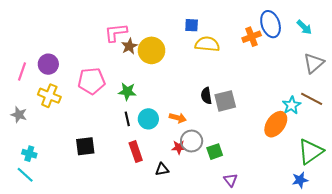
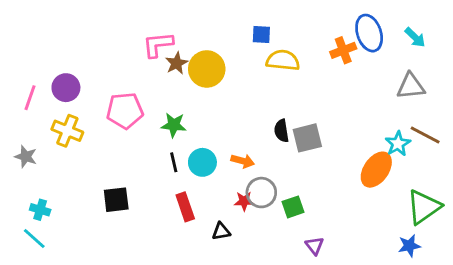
gray triangle: (314, 63) -> (411, 86), moved, turned 35

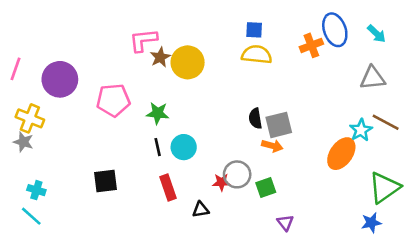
blue square: (261, 34) -> (254, 30), moved
purple circle: (66, 88) -> (60, 79), size x1.4
pink line: (30, 98) -> (16, 69), moved
yellow cross: (67, 131) -> (30, 118), moved
orange arrow: (243, 161) -> (272, 146), moved

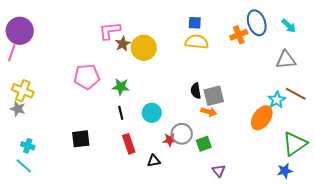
purple circle: (60, 79) -> (20, 31), moved
cyan circle: (184, 147) -> (152, 113), moved

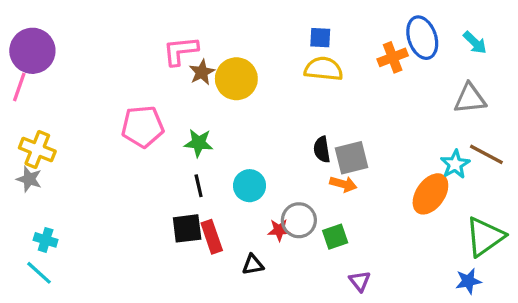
black square: (81, 139) -> (187, 228), moved

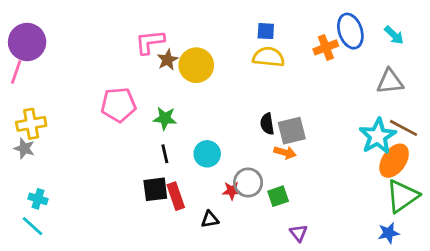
yellow cross: (37, 149) -> (31, 124), turned -32
cyan star: (455, 164) -> (378, 136), size x1.5
orange ellipse: (430, 194) -> (394, 161), moved

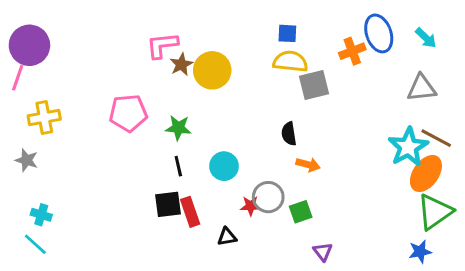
yellow cross: (31, 124) -> (44, 117), moved
gray square: (292, 131) -> (314, 85), moved

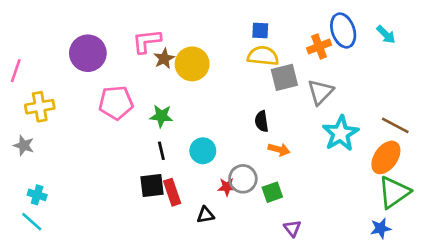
purple circle: (29, 45) -> (88, 53), moved
gray triangle: (422, 88) -> (320, 92), moved, turned -40
cyan star: (408, 147) -> (340, 133), moved

